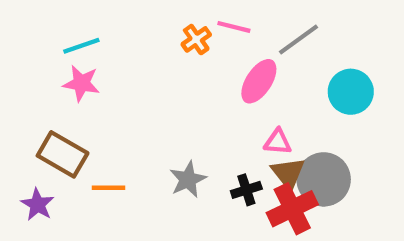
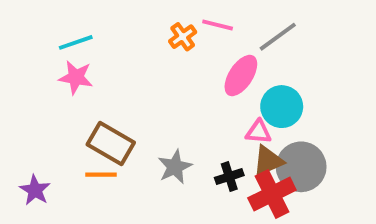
cyan circle: (351, 92) -> (282, 107), moved
brown rectangle: (63, 154) -> (111, 143), moved
brown triangle: (288, 173) -> (268, 161), turned 44

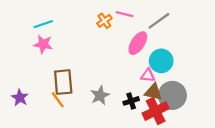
brown rectangle: (111, 143) -> (63, 82), turned 55
brown triangle: (268, 161) -> (153, 92), turned 36
orange line: (101, 175) -> (58, 100), turned 54
purple star: (35, 190) -> (20, 98), moved

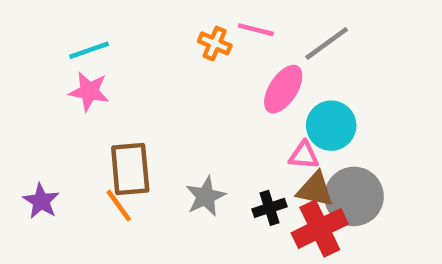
orange cross: (104, 21) -> (215, 43), turned -32

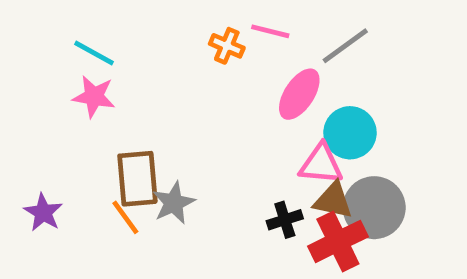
cyan line: (89, 50) -> (94, 53), turned 48
pink triangle: (304, 155) -> (321, 164), size x1.4
gray star: (206, 196) -> (174, 203), moved

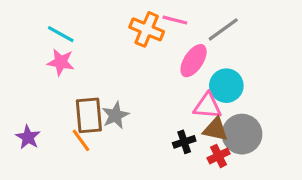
orange cross: (227, 46) -> (147, 29), size x1.5
gray star: (174, 203) -> (115, 115), moved
red cross: (338, 241) -> (219, 156), size x0.6

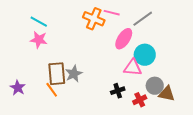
brown triangle: (215, 129) -> (167, 94), moved
gray circle: (242, 134) -> (155, 86), size x0.7

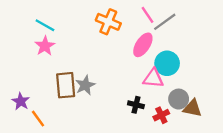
pink line: (112, 13) -> (147, 15), moved, turned 42
pink star: (39, 40) -> (45, 46), turned 30
orange line: (52, 90) -> (38, 119), moved
black cross: (118, 91) -> (136, 105), turned 32

